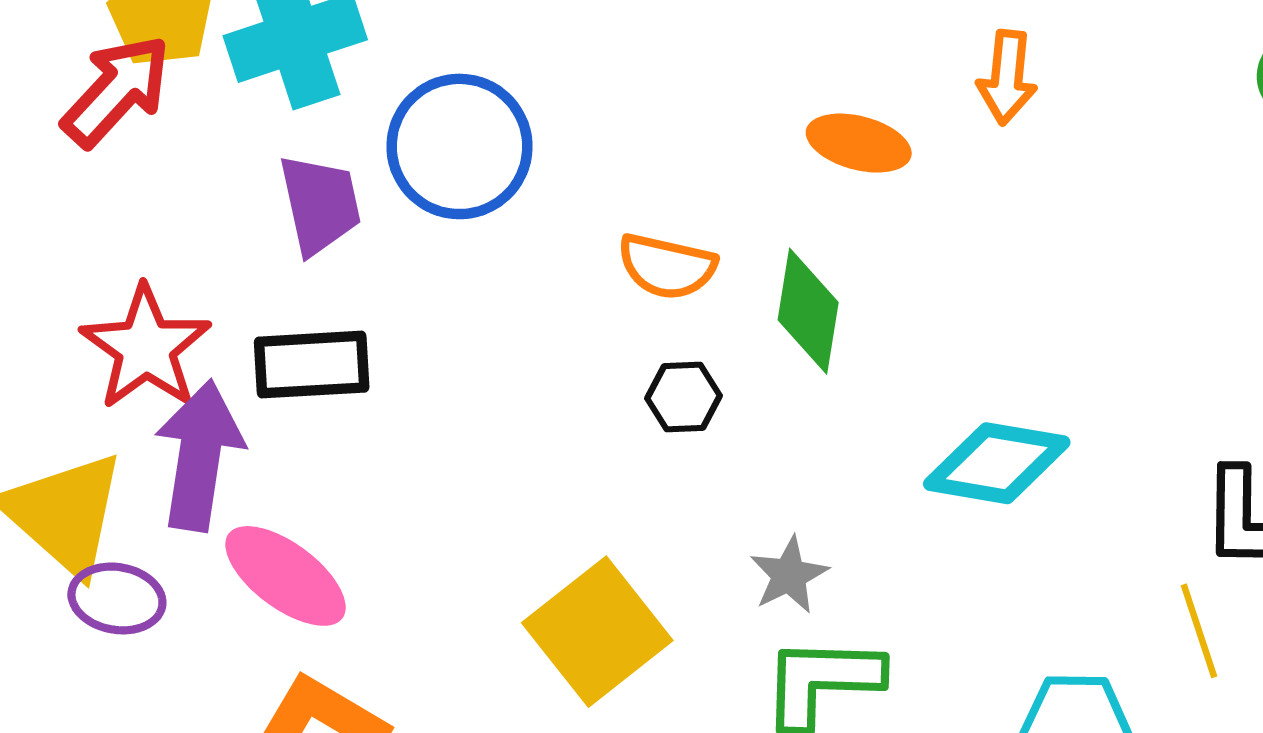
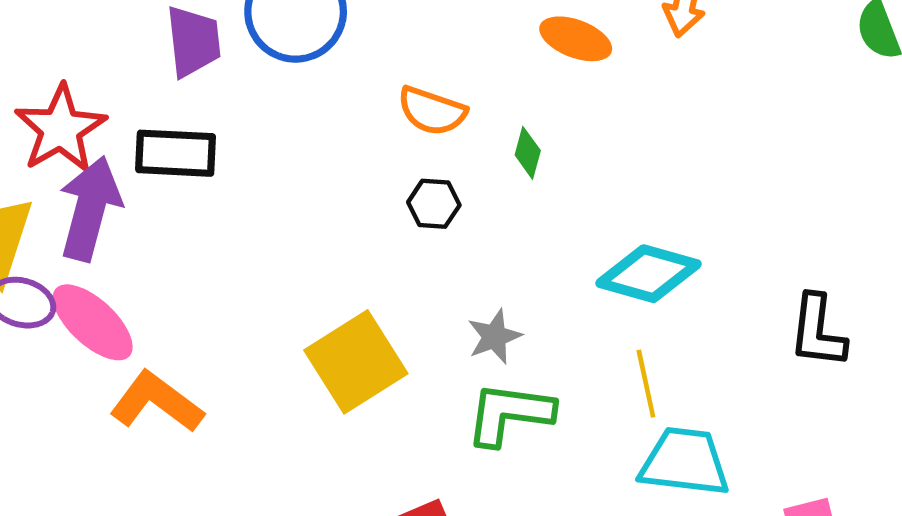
green diamond: (808, 311) -> (528, 153), size x0.6
pink ellipse: (286, 576) -> (93, 322), moved
yellow line: (1199, 631) -> (646, 384), moved

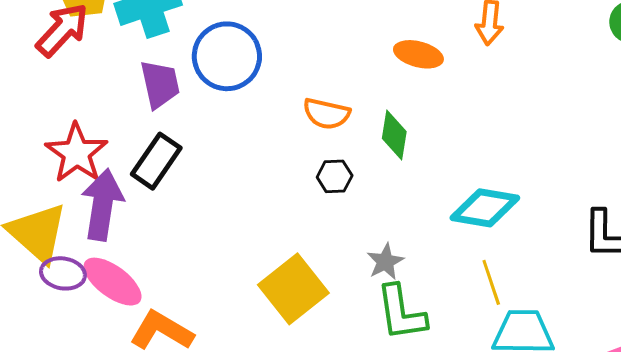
black rectangle: (176, 153) -> (156, 161), turned -52
green diamond: (528, 153) -> (394, 135), size x1.4
green L-shape: (509, 414) -> (401, 313), turned -100

